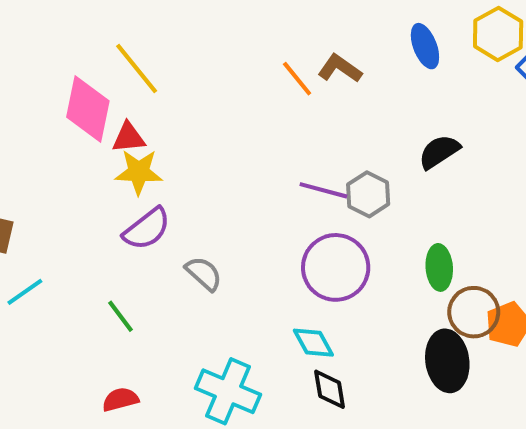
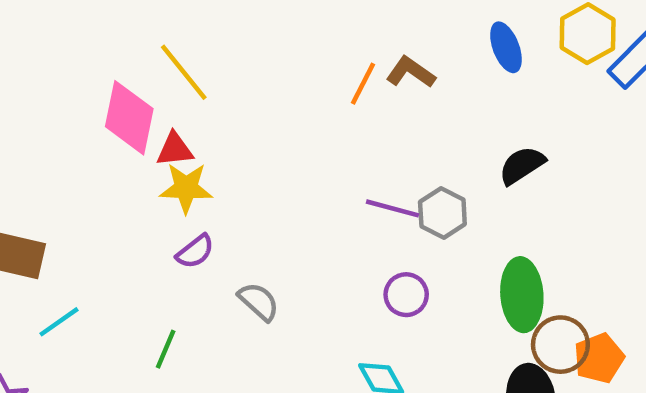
orange line: (297, 79) -> (363, 84), turned 66
purple semicircle: (147, 229) -> (195, 252), size x0.7
purple circle: (336, 267) -> (406, 295), size x0.6
green ellipse: (439, 267) -> (522, 295), size x1.4
green line: (120, 316) -> (166, 349), turned 60

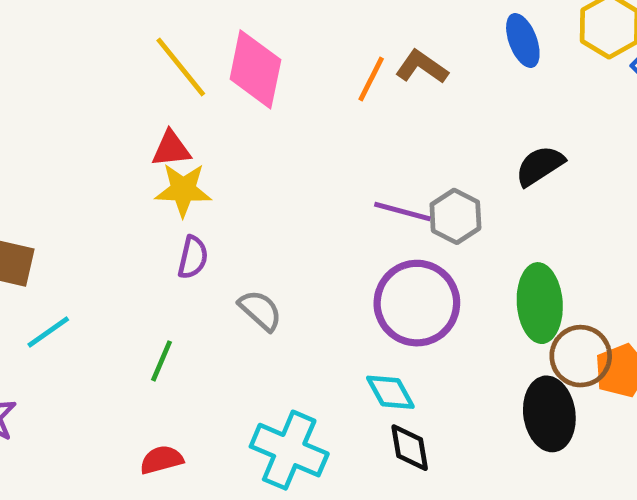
pink diamond: (129, 118) -> (255, 69), moved
purple semicircle: (195, 252) -> (193, 257), turned -39
purple circle: (406, 295) -> (417, 303), size x1.8

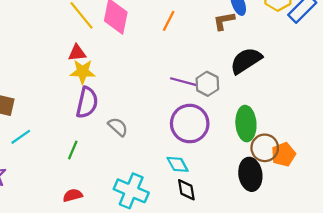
brown L-shape: (422, 67) -> (224, 21), moved, turned -45
black semicircle: (540, 166) -> (246, 61), size x1.4
purple semicircle: (193, 257) -> (87, 103), size x1.6

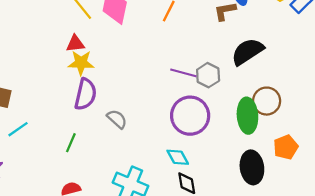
brown circle: (265, 148) -> (267, 101), moved

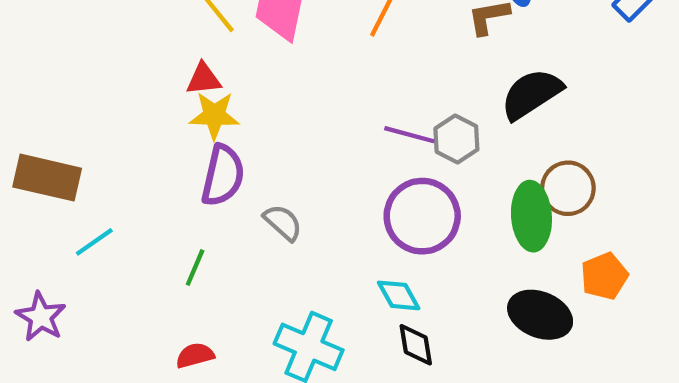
black ellipse: (252, 167) -> (540, 315), turned -60

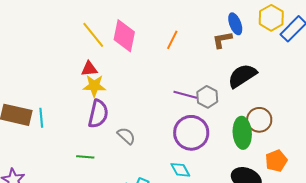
cyan line: (94, 242) -> (41, 118), moved, turned -60
green line: (195, 268) -> (85, 157), turned 72

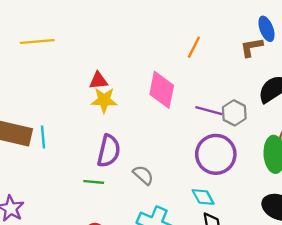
yellow line: (93, 35) -> (37, 41), moved, turned -56
pink diamond: (124, 36) -> (162, 90), moved
purple semicircle: (98, 114) -> (109, 151), moved
gray semicircle: (126, 136) -> (143, 175), moved

